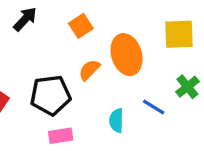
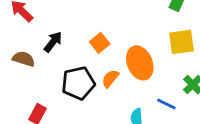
black pentagon: (50, 95) -> (78, 83), moved

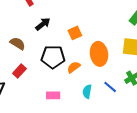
brown semicircle: (24, 59) -> (18, 43), moved
orange semicircle: (110, 79) -> (74, 67), moved

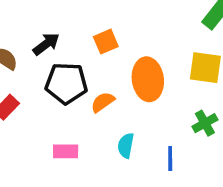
black arrow: (43, 24) -> (46, 44), moved
blue line: (110, 87) -> (170, 158), moved, turned 48

